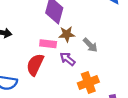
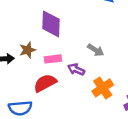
brown star: (67, 34) -> (28, 50), moved
red semicircle: (35, 65) -> (45, 83), turned 50

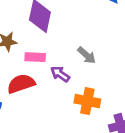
orange cross: (103, 88) -> (87, 101), turned 35

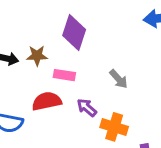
purple arrow: (60, 74) -> (87, 107), moved

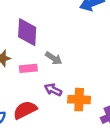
gray arrow: (119, 79) -> (54, 58), moved
red semicircle: (47, 101) -> (25, 110), moved

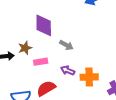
pink rectangle: (28, 68) -> (41, 62), moved

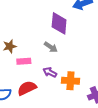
purple diamond: (44, 25) -> (59, 23), moved

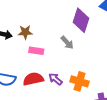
purple arrow: (50, 72) -> (55, 79), moved

